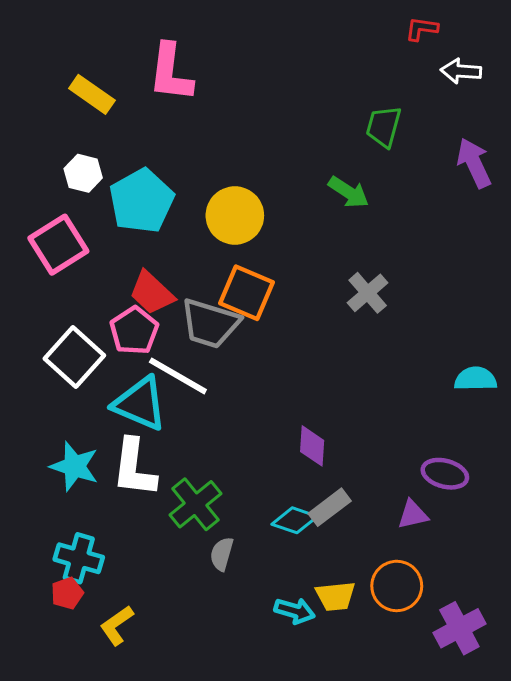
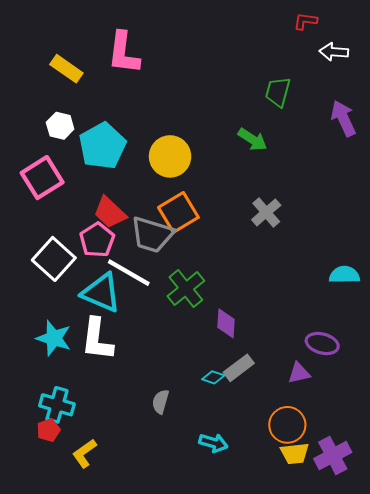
orange square: (247, 293) -> (178, 212), turned 36
green cross: (195, 504) -> (186, 289), moved
cyan diamond: (295, 520) -> (213, 377), size x0.7
yellow trapezoid: (335, 596) -> (295, 453), moved

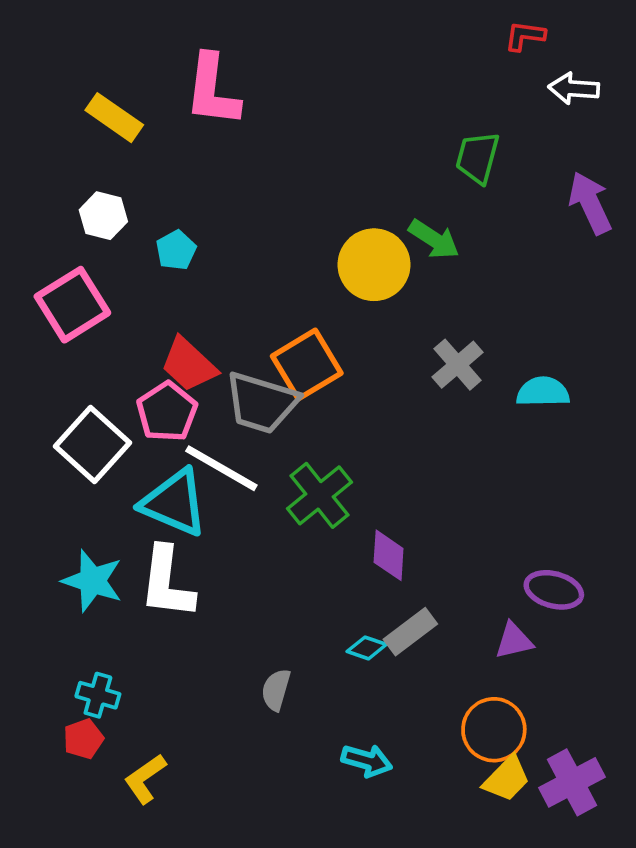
cyan pentagon: (102, 146) -> (176, 250), size x0.5
yellow circle: (170, 156) -> (374, 265), moved
cyan semicircle: (344, 275) -> (543, 392), moved
cyan cross: (57, 405) -> (98, 695), size x0.7
yellow trapezoid: (295, 453) -> (507, 779), turned -40

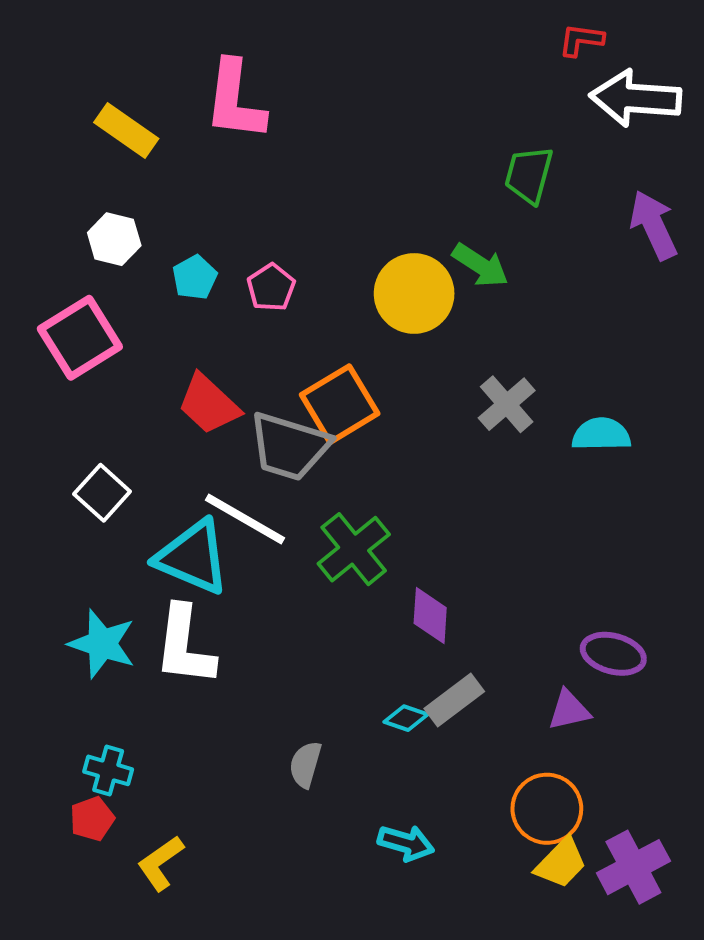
white arrow: (574, 89) -> (635, 98), size x1.6
pink pentagon: (167, 412) -> (271, 287), moved, size x0.7
white square: (92, 445) -> (102, 493), size x0.7

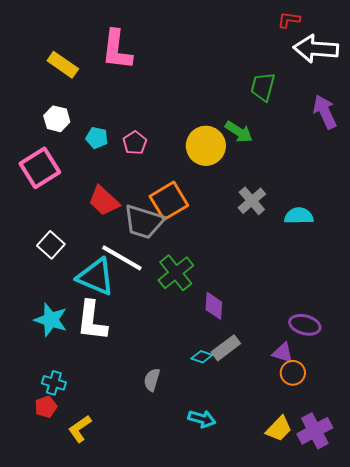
cyan pentagon: (195, 277) -> (97, 138), turned -30
purple triangle: (569, 710) -> (283, 353), turned 30
orange circle: (547, 809) -> (293, 373), moved, size x0.7

